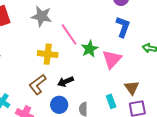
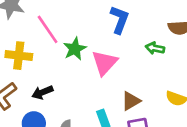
brown triangle: (132, 88) -> (131, 101), turned 35

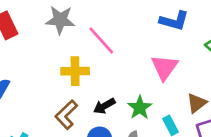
blue L-shape: (120, 20) -> (174, 21), turned 92
green star: (75, 49) -> (140, 108), moved

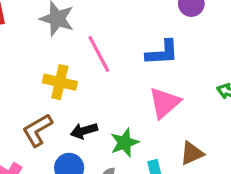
blue L-shape: (174, 21) -> (162, 53), moved, turned -32

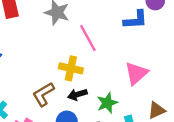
blue L-shape: (162, 53) -> (136, 20), moved
yellow cross: (60, 82) -> (71, 68), moved

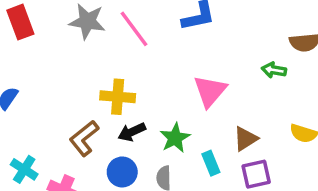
pink line: (88, 38) -> (134, 29), moved

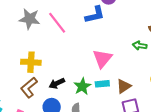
yellow cross: (118, 97) -> (31, 62), moved
cyan rectangle: (211, 163) -> (102, 84), moved, turned -72

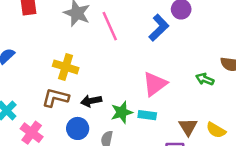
blue L-shape: (95, 15) -> (159, 28), turned -45
brown triangle: (124, 86) -> (188, 127), moved, turned -42
brown L-shape: (29, 88) -> (55, 98), turned 40

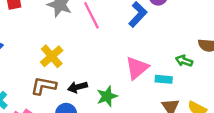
yellow cross: (66, 67) -> (52, 56), turned 35
cyan rectangle: (147, 115) -> (164, 79), moved

